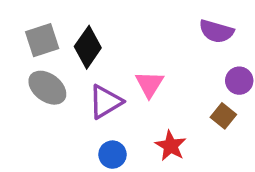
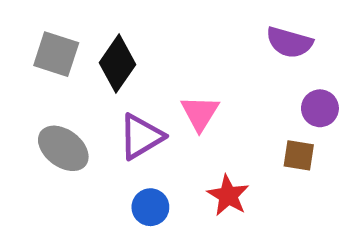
gray square: (42, 40) -> (56, 54), turned 36
gray ellipse: (47, 88) -> (63, 148), moved
brown square: (223, 116) -> (299, 155), turned -30

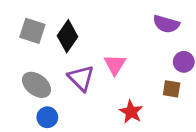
purple triangle: (141, 137) -> (81, 78), turned -44
blue circle: (150, 207) -> (47, 117), moved

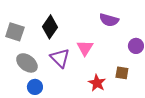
purple semicircle: (166, 24) -> (109, 20), moved
gray square: (32, 31) -> (15, 32), moved
brown square: (172, 89) -> (122, 73), moved

